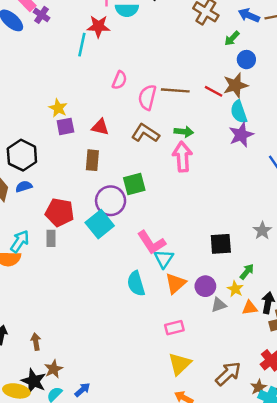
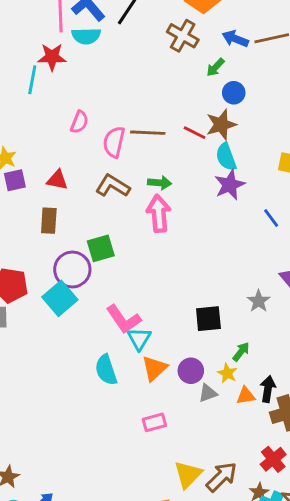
yellow triangle: (180, 364) -> (188, 474), moved

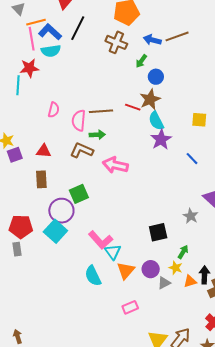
green arrow: (160, 183) -> (97, 135), moved
pink arrow: (159, 213) -> (115, 165), turned -65

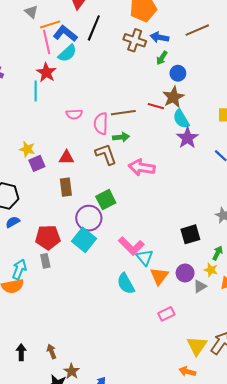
blue arrow: (152, 40) -> (159, 37), moved
cyan semicircle: (51, 51) -> (67, 53), turned -30
red star: (29, 68) -> (46, 72), turned -30
pink semicircle: (54, 110) -> (74, 114), turned 77
brown L-shape: (82, 150) -> (106, 154), turned 50

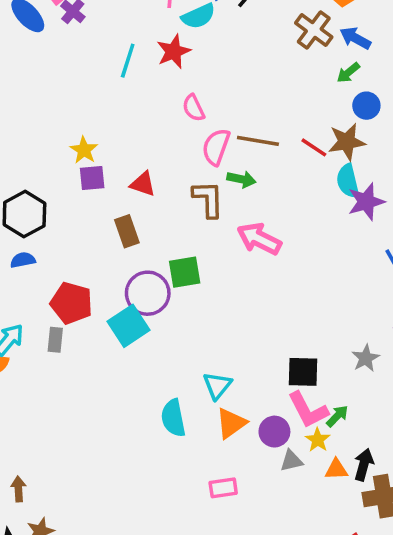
red star: (46, 72) -> (174, 52), moved
pink semicircle: (74, 114) -> (193, 108), moved, turned 49
purple star: (187, 138) -> (366, 202), moved
brown rectangle: (66, 187) -> (127, 231), turned -30
pink L-shape: (131, 246) -> (308, 410), moved

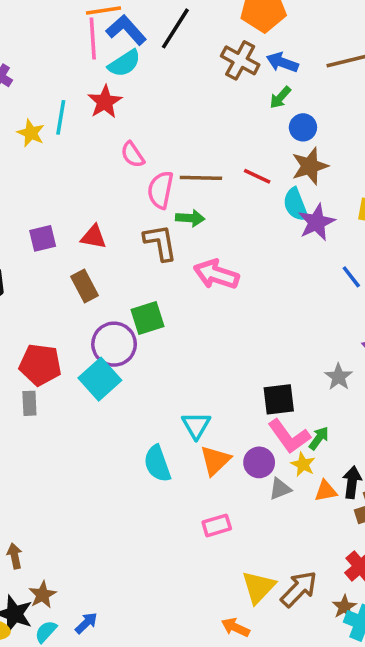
brown star: (347, 142) -> (310, 166), moved
yellow star: (84, 150) -> (31, 133), moved

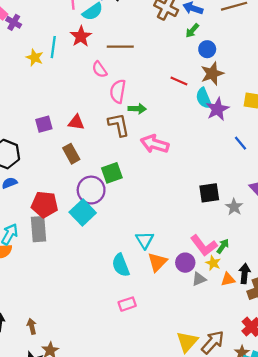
brown line: (201, 178) -> (120, 47), moved
black square: (279, 399) -> (209, 193), moved
gray rectangle: (29, 403) -> (38, 229), size x1.6
pink rectangle: (217, 525) -> (127, 304), moved

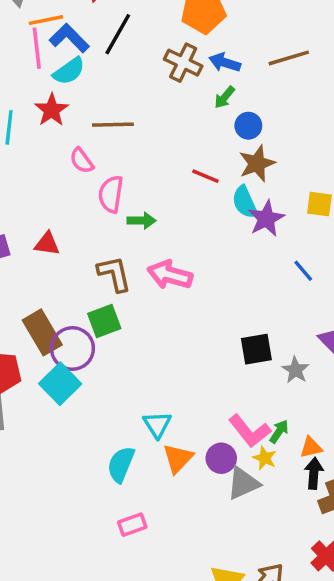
brown L-shape: (119, 125) -> (114, 274), moved
brown rectangle: (71, 154) -> (42, 332), moved, size x1.4
cyan semicircle: (121, 265) -> (121, 464), turned 45
gray triangle: (199, 279) -> (243, 483), size x1.5
orange triangle: (228, 279) -> (311, 447), moved

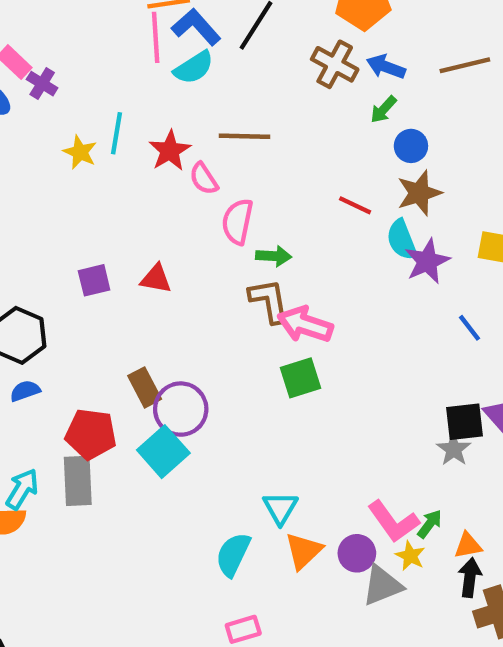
red star: (52, 110) -> (170, 151), moved
brown L-shape: (114, 274) -> (269, 301), moved
green square: (104, 321) -> (300, 378), moved
brown rectangle: (42, 332) -> (145, 387), size x0.7
black square: (256, 349) -> (465, 422), moved

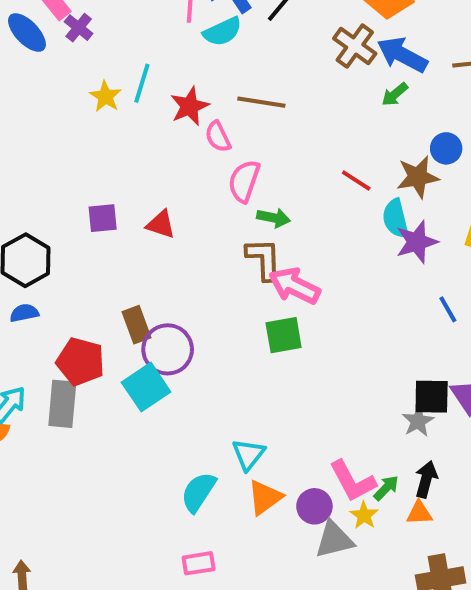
blue arrow: (386, 67) -> (402, 55), size x1.4
blue circle: (411, 146) -> (446, 148), moved
black arrow: (470, 578) -> (426, 479), moved

